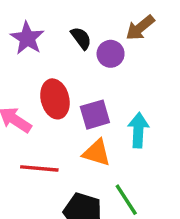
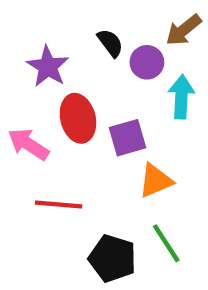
purple star: (27, 38) -> (48, 67), moved
cyan arrow: (138, 130) -> (181, 97), moved
orange triangle: (97, 153) -> (156, 181), moved, turned -40

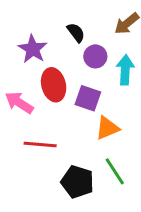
purple circle: (147, 62) -> (95, 56), moved
purple square: (128, 138) -> (88, 98), turned 35

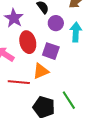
orange triangle: (107, 128) -> (41, 71), moved

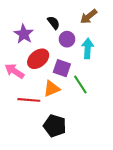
red ellipse: (28, 42) -> (38, 59), turned 65
green line: (69, 100) -> (80, 85), moved

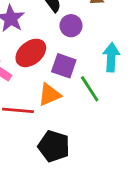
cyan arrow: (88, 48) -> (111, 57), moved

